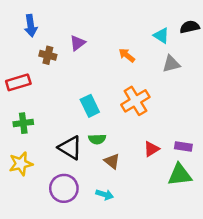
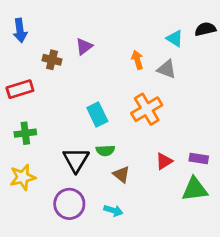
blue arrow: (31, 26) -> (20, 30), moved
orange arrow: (127, 55) -> (137, 60), turned 35
gray triangle: (171, 64) -> (167, 69), moved, turned 36
black triangle: (70, 148) -> (76, 160), turned 30

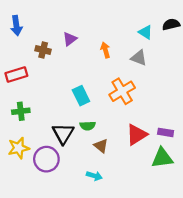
orange arrow: (137, 60) -> (105, 50), moved
red triangle: (164, 161) -> (137, 135), size x1.5
purple circle: (69, 204) -> (46, 159), moved

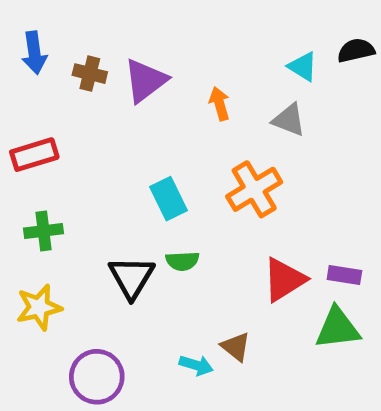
purple triangle: (70, 39) -> (145, 81), size x1.5
brown cross: (43, 50) -> (90, 74), moved
brown triangle: (101, 146) -> (236, 347), moved
purple circle: (46, 159) -> (97, 377), moved

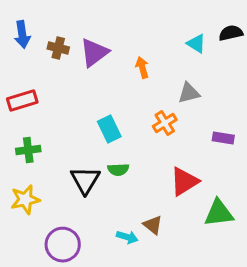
gray triangle: (289, 120) -> (189, 93), moved, turned -35
orange cross: (254, 189) -> (165, 123), size x0.7
purple rectangle: (344, 275) -> (223, 138), moved

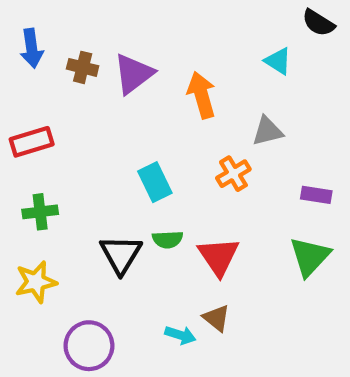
black semicircle: (231, 33) -> (318, 23), moved, turned -135
orange arrow: (142, 67) -> (202, 95), size x1.5
red triangle: (184, 182) -> (219, 256), moved, turned -32
green triangle: (219, 213) -> (310, 256), moved, turned -40

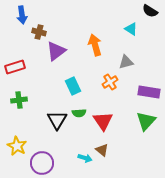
blue arrow: (32, 48) -> (22, 15), moved
purple triangle: (134, 74) -> (56, 51), moved
purple rectangle: (316, 195) -> (149, 92), size x1.5
yellow star: (36, 282) -> (17, 146), moved, turned -30

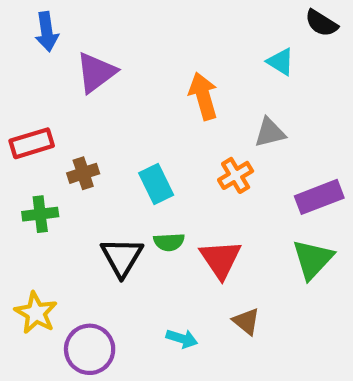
brown cross: (39, 32) -> (83, 173), moved, turned -32
purple triangle: (56, 51) -> (96, 72), moved
purple rectangle: (149, 92) -> (319, 197), turned -30
brown triangle: (102, 150) -> (246, 321), moved

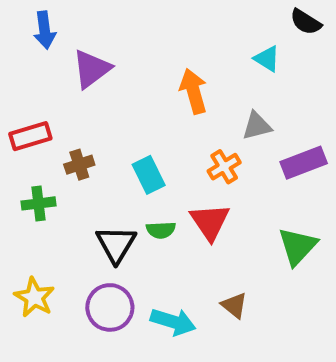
purple rectangle: (319, 197) -> (304, 163), moved
red triangle: (220, 259) -> (210, 222), moved
cyan arrow: (182, 339) -> (173, 322), size x1.5
purple circle: (90, 349) -> (110, 307), moved

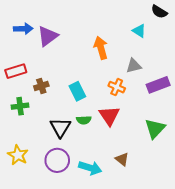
blue arrow: (45, 30) -> (23, 29), moved, turned -84
orange cross: (224, 167) -> (117, 87), turned -35

